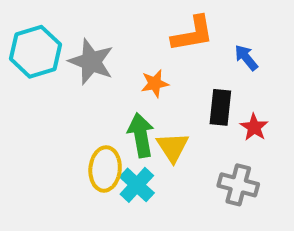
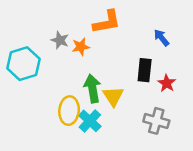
orange L-shape: (193, 34) -> (107, 22), moved
cyan hexagon: (35, 52) -> (23, 64), moved
gray star: (91, 62) -> (60, 40), size x0.6
orange star: (155, 83) -> (81, 47), moved

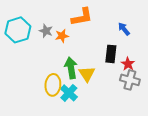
cyan hexagon: (23, 64) -> (18, 30), moved
gray cross: (156, 121) -> (130, 80), moved

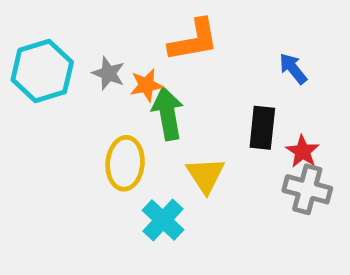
green arrow: (71, 68) -> (168, 114), moved
yellow ellipse: (53, 85) -> (125, 163), moved

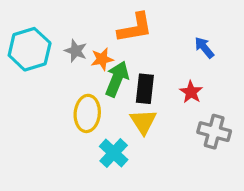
green arrow: (168, 114) -> (117, 79), turned 32
black rectangle: (262, 128) -> (145, 89), moved
red star: (303, 151) -> (191, 92), moved

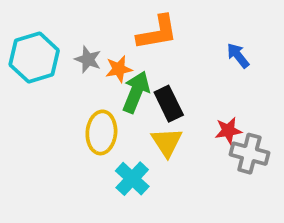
black rectangle: (145, 89) -> (169, 104), turned -32
red star: (191, 92) -> (228, 131), moved, turned 30

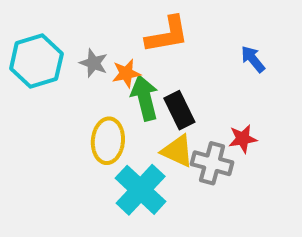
green arrow: (136, 92) -> (145, 98), turned -36
yellow triangle: (167, 142) -> (177, 151), turned -32
gray cross: (249, 154) -> (212, 163), moved
cyan cross: (132, 179) -> (141, 190), size x1.4

